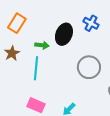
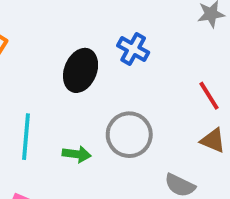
green arrow: (42, 45) -> (77, 154), moved

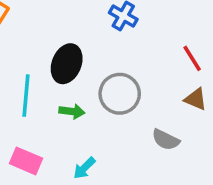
black ellipse: (81, 70) -> (67, 64), moved

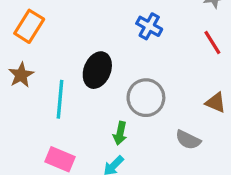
red line: (192, 58) -> (212, 43), moved
green arrow: (72, 111) -> (120, 133), moved, turned 95

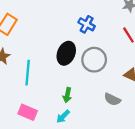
black ellipse: (97, 70) -> (66, 53), moved
gray circle: (146, 98) -> (94, 60), moved

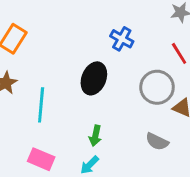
gray circle: (94, 60) -> (157, 87), moved

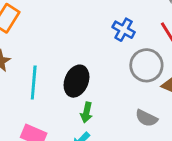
blue cross: (122, 39) -> (124, 30), moved
black ellipse: (94, 78) -> (76, 81), moved

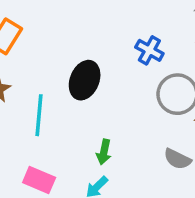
black ellipse: (76, 81) -> (85, 80), moved

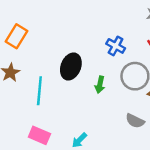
green arrow: (104, 152) -> (100, 85), moved

